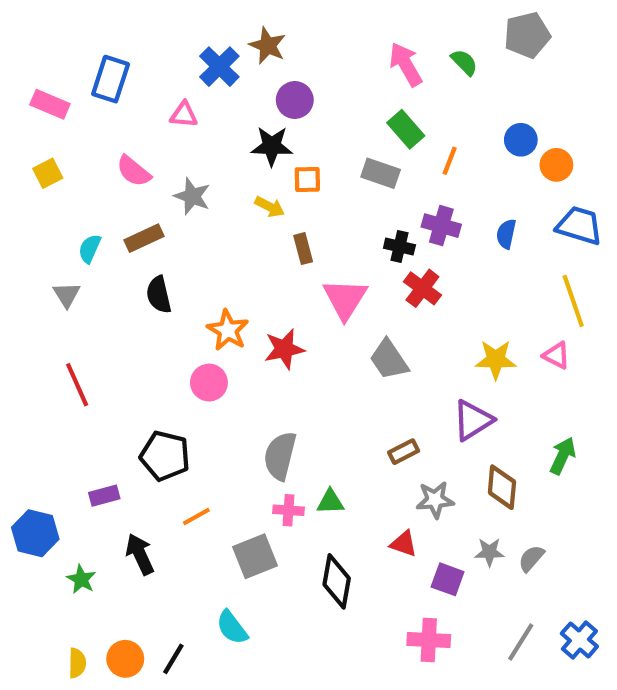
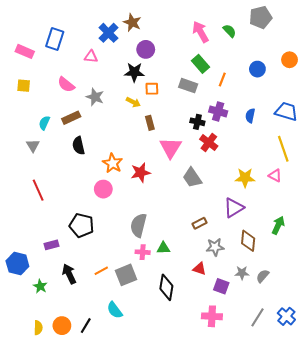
orange circle: (556, 165) -> (290, 60), moved
yellow square: (48, 173) -> (24, 86), turned 32
orange line: (196, 517) -> (101, 271), moved

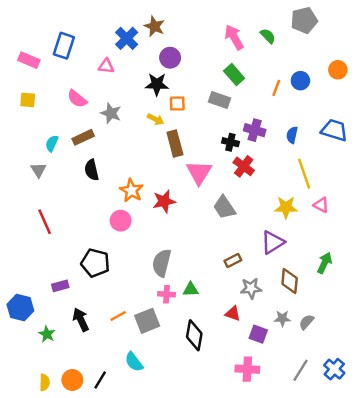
orange line: (222, 79) -> (276, 88), moved
brown rectangle: (150, 123) -> (175, 143), size x1.5
yellow line: (283, 149) -> (304, 174), moved

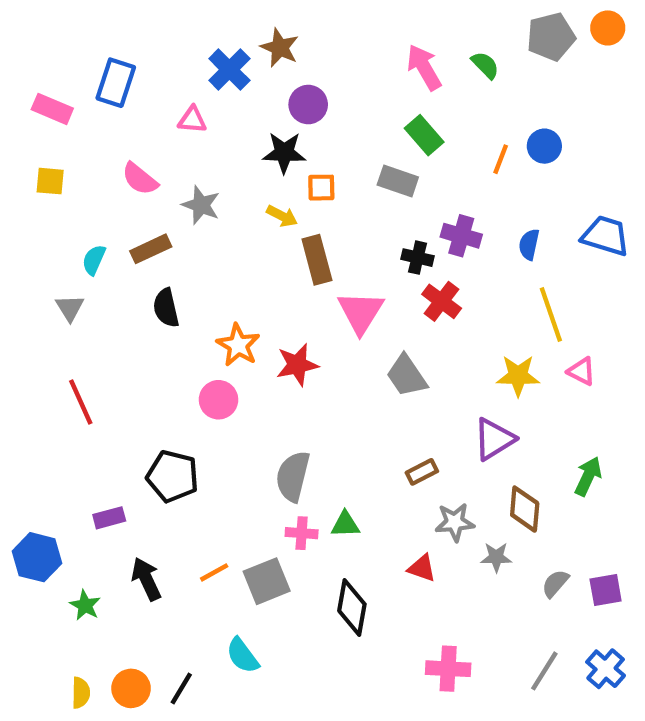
orange circle: (338, 70) -> (608, 28), moved
gray star: (282, 318) -> (496, 557), moved
purple square: (258, 334) -> (606, 590), moved, turned -30

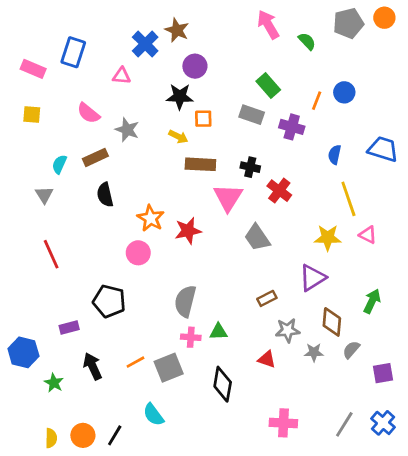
pink arrow: (424, 67) -> (268, 25), moved
purple cross: (461, 236) -> (292, 127), moved
black cross: (417, 258) -> (250, 167), moved
brown rectangle: (317, 260) -> (200, 164), turned -72
gray semicircle: (555, 583) -> (351, 350), moved

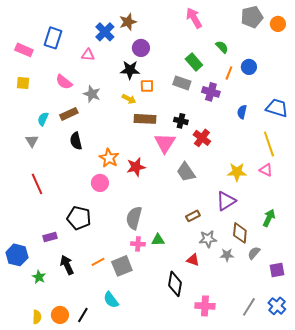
orange circle: (384, 18) -> (278, 24), moved
brown star: (177, 30) -> (128, 22), turned 30
green semicircle: (307, 41) -> (222, 47), moved
yellow line: (348, 199) -> (269, 144), moved
black diamond: (223, 384) -> (175, 284), moved

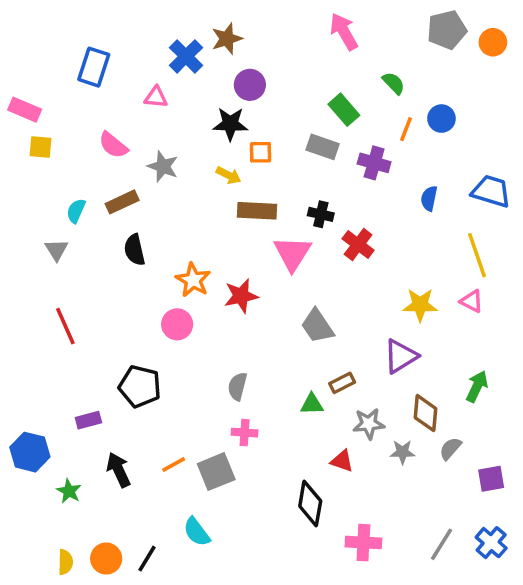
pink rectangle: (24, 50) -> (25, 110), moved
gray trapezoid: (186, 172) -> (317, 326), moved
gray semicircle: (134, 218) -> (237, 386), size x0.7
green triangle: (158, 240) -> (312, 404), moved

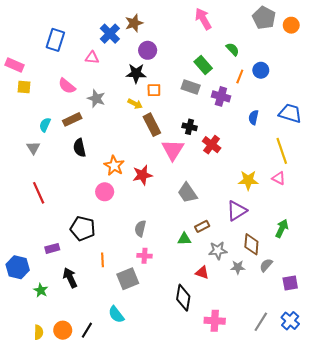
gray pentagon: (447, 30) -> (264, 18), turned -30
brown rectangle: (257, 211) -> (152, 125), turned 60
orange line: (174, 464) -> (103, 260), moved, turned -64

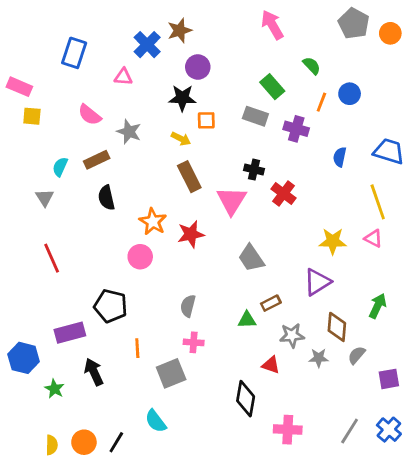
brown rectangle: (152, 125) -> (189, 177), moved
purple rectangle: (52, 248) -> (70, 333), size x1.5

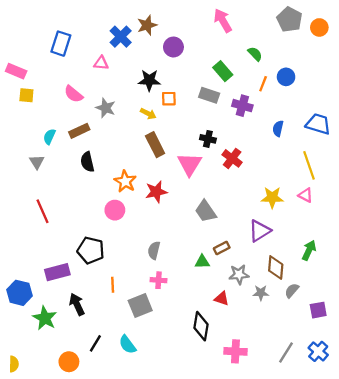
purple circle: (198, 67) -> (173, 47), moved
green star: (54, 389) -> (45, 318), size x1.5
black line: (116, 442) -> (95, 343), moved
yellow semicircle: (52, 445) -> (14, 364), moved

